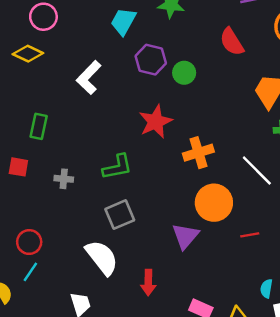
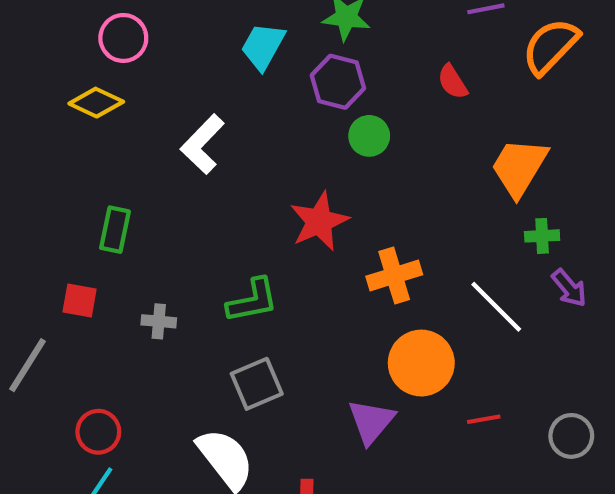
red semicircle: (232, 42) -> (453, 82), size x0.7
purple hexagon: (151, 60) -> (338, 82), moved

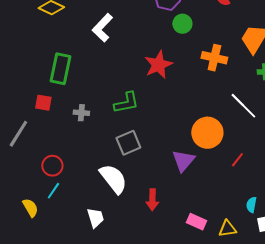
green rectangle: (115, 230) -> (60, 69), size x1.4
orange cross: (394, 276) -> (214, 58), moved, turned 30
red line: (484, 419) -> (237, 160), turned -42

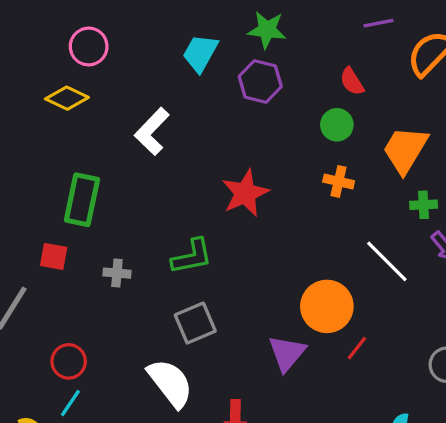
green circle: (182, 24) -> (337, 125), moved
orange cross: (214, 58) -> (339, 181), size x0.7
red line: (237, 160) -> (357, 348), moved

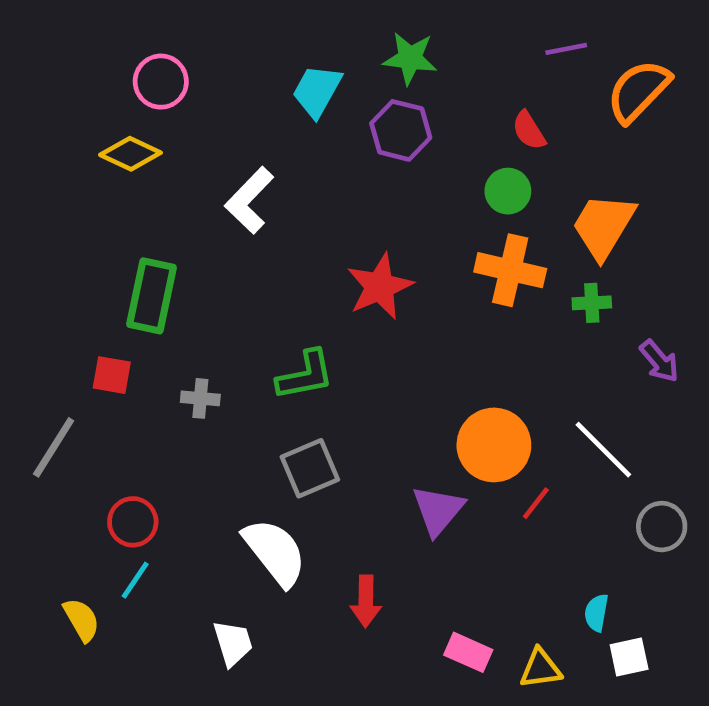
orange cross: (339, 181) -> (510, 270), size x1.6
green cross: (424, 205) -> (592, 303), moved
white line: (387, 261) -> (603, 450), moved

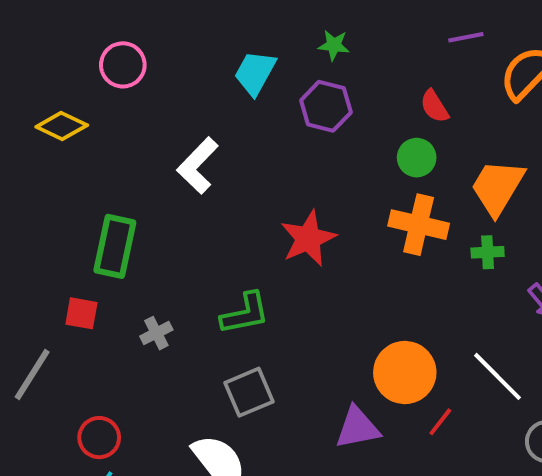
green star: (410, 58) -> (334, 45), size x0.7
yellow diamond: (130, 154) -> (62, 126), moved
gray cross: (200, 398) -> (156, 333), turned -32
purple triangle: (438, 510) -> (357, 428), turned 39

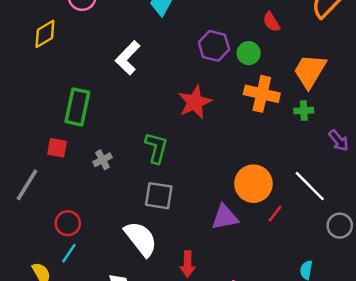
purple hexagon: (326, 106) -> (214, 46), moved
yellow diamond: (62, 126) -> (45, 34), turned -56
green circle: (417, 158) -> (249, 53), moved
green L-shape: (245, 313) -> (156, 148), turned -64
gray square: (249, 392) -> (159, 196), turned 32

